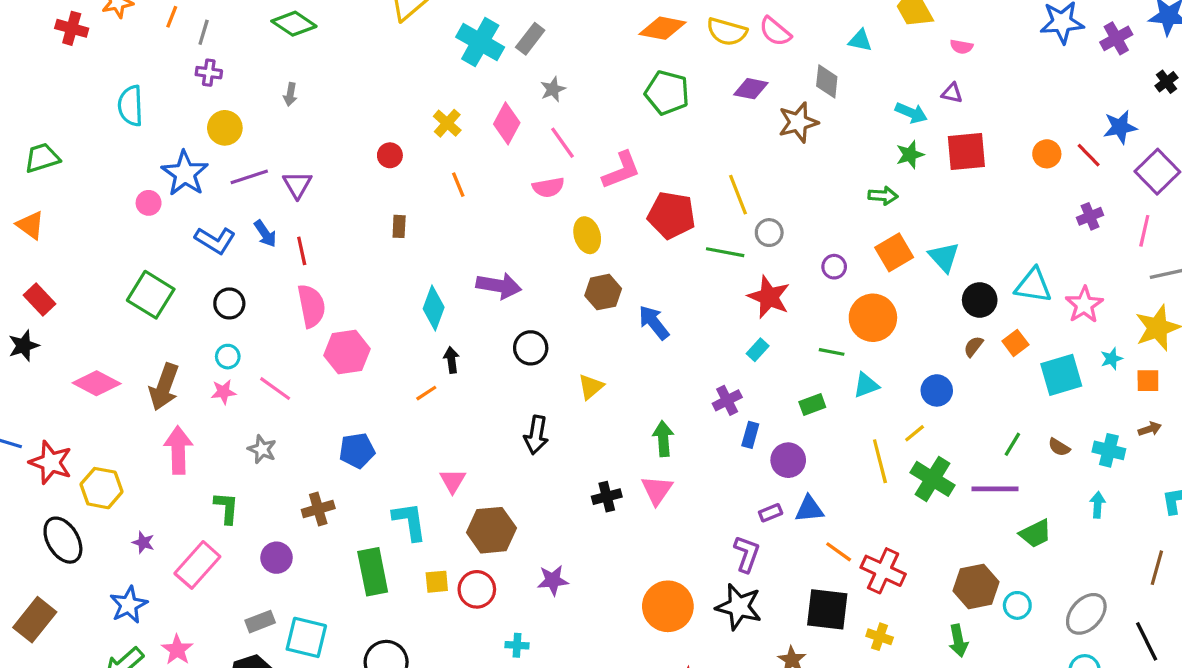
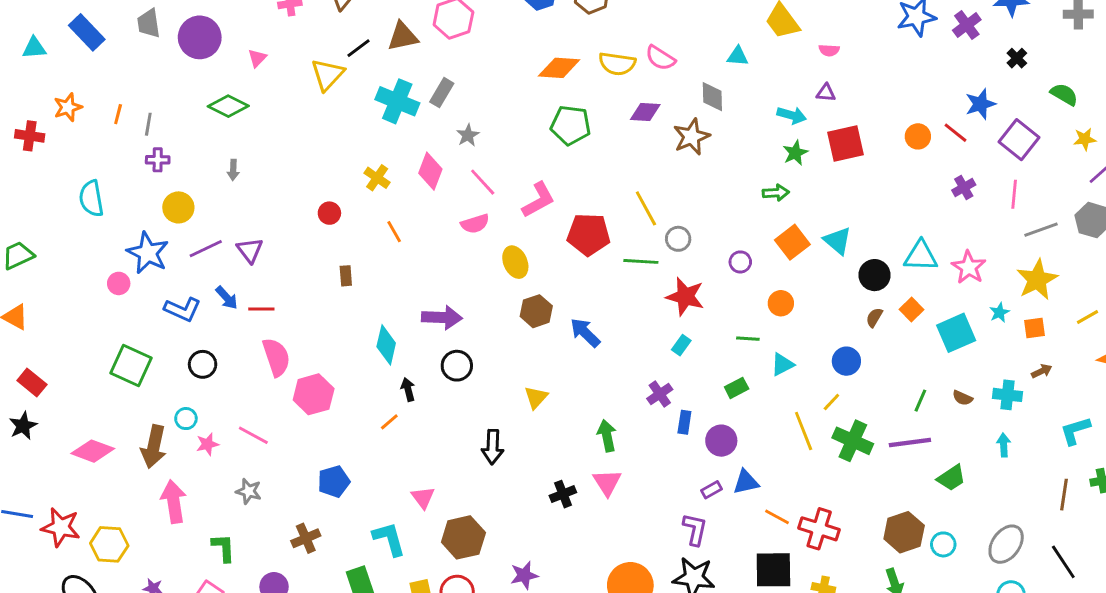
red line: (302, 251) -> (261, 309), turned -70
orange circle: (873, 318) -> (781, 303), size x0.6
black circle: (531, 348) -> (457, 366), moved
cyan circle: (228, 357) -> (186, 419), moved

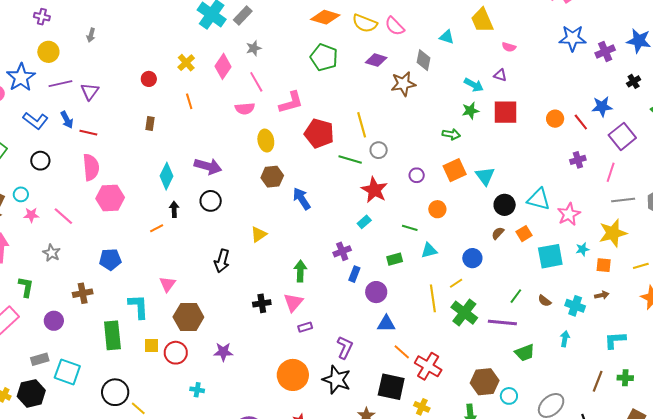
purple rectangle: (711, 490) -> (305, 327), moved

